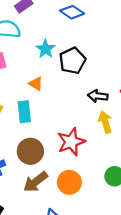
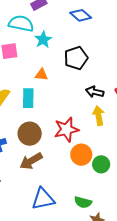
cyan star: (46, 49) -> (43, 40), moved
orange triangle: (36, 84) -> (41, 75), turned -32
orange circle: (69, 182) -> (81, 155), moved

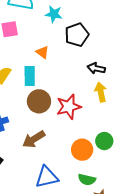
cyan star: (43, 40) -> (54, 14), moved, turned -30
orange triangle: (41, 75) -> (42, 52), turned 32
brown circle: (30, 134) -> (39, 101), moved
orange circle: (81, 155) -> (82, 150), moved

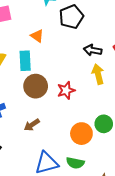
red star: (69, 107) -> (66, 90), size x0.7
brown arrow: (34, 139) -> (32, 125), size x0.7
green semicircle: (87, 180) -> (75, 163), moved

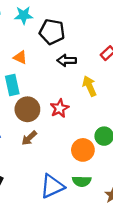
black pentagon: (71, 17) -> (52, 32), turned -30
black arrow: (93, 50) -> (67, 60), moved
brown arrow: (32, 125) -> (29, 138), moved

